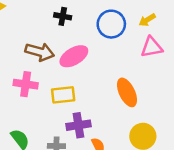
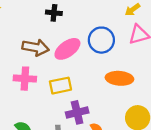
blue circle: (111, 24) -> (101, 40), moved
orange ellipse: (127, 92) -> (119, 78), turned -55

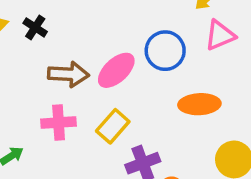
black cross: (54, 13) -> (35, 27), moved, turned 35
yellow rectangle: (60, 86) -> (113, 126), turned -30

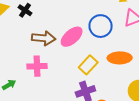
yellow rectangle: (113, 126) -> (88, 65), moved

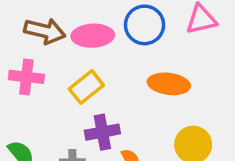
pink ellipse: (72, 37) -> (93, 36), turned 30
yellow rectangle: (88, 65) -> (86, 87), moved

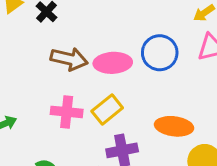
pink cross: (26, 77) -> (67, 112), moved
orange ellipse: (169, 84) -> (174, 126), moved

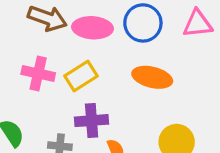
orange ellipse: (174, 126) -> (152, 77), moved

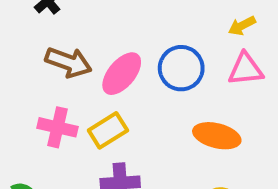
pink ellipse: (92, 28) -> (122, 74), turned -54
orange ellipse: (152, 77) -> (217, 136), moved

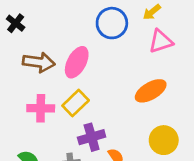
blue circle: (181, 68) -> (112, 23), moved
orange ellipse: (217, 136) -> (151, 91), turned -32

